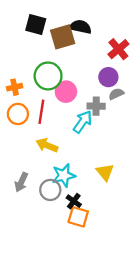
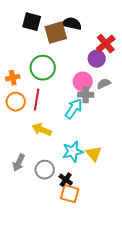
purple circle: (108, 77) -> (97, 59), moved
pink circle: (66, 92) -> (83, 82), moved
cyan star: (64, 175) -> (73, 152), moved

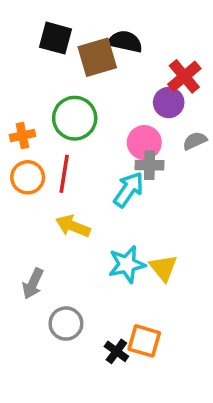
gray semicircle: (104, 84) -> (195, 141), moved
gray circle: (45, 170) -> (66, 324), moved
black cross: (66, 180) -> (116, 351), moved
orange square: (70, 194) -> (144, 341), moved

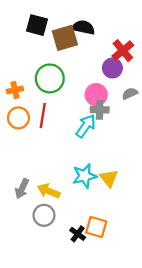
yellow arrow: (73, 226) -> (49, 191), moved

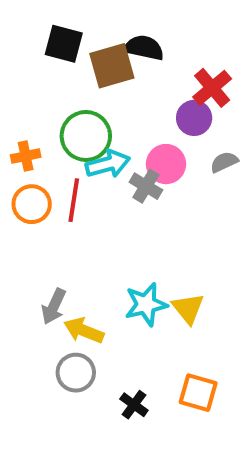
gray cross: (100, 110) -> (146, 186), moved, turned 30
cyan arrow: (86, 126) -> (108, 164), moved, turned 40
gray arrow: (22, 189) -> (54, 306), moved
orange square: (96, 227) -> (198, 393), moved

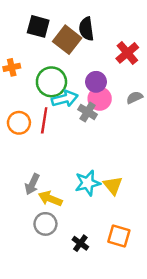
black semicircle: (144, 48) -> (86, 29), turned -110
brown square: (112, 66) -> (67, 40), turned -36
purple circle: (194, 118) -> (96, 82), moved
orange cross: (26, 156) -> (12, 67), moved

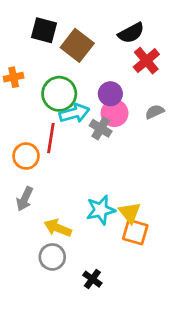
black semicircle: (86, 29) -> (131, 33), moved, turned -110
orange circle: (19, 123) -> (26, 156), moved
gray arrow: (32, 184) -> (25, 199), moved
orange square: (119, 236) -> (135, 232), moved

